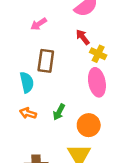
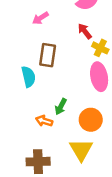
orange arrow: (28, 113) -> (44, 121), moved

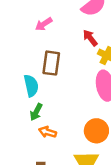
green arrow: (61, 107) -> (36, 112), moved

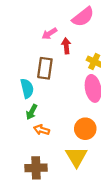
pink arrow: (44, 24) -> (49, 34), moved
red arrow: (90, 38) -> (66, 46), moved, turned 32

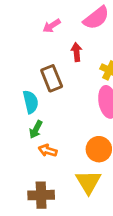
pink arrow: (49, 34) -> (52, 26), moved
brown rectangle: (45, 68) -> (52, 78), turned -30

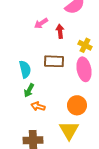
pink arrow: (52, 26) -> (41, 23), moved
brown rectangle: (52, 78) -> (54, 61), moved, turned -66

